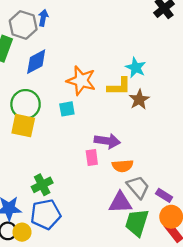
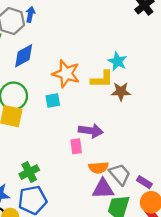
brown star: (139, 100) -> (121, 92), turned 30
orange semicircle: (123, 166) -> (99, 168), moved

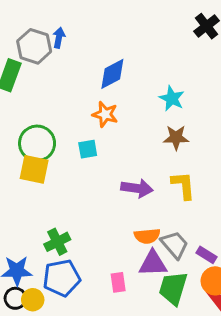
blue diamond: (24, 56) -> (112, 74), moved
orange star: (66, 74) -> (105, 114), size x0.7
yellow L-shape: (102, 79) -> (183, 185), moved, turned -95
pink rectangle: (76, 146) -> (118, 282), moved

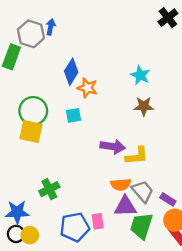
blue diamond: (112, 74) -> (71, 72), moved, turned -30
yellow L-shape: (183, 185) -> (137, 156), moved, turned 90
blue pentagon: (62, 278) -> (75, 227), moved

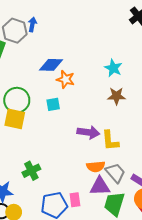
blue diamond: (71, 72) -> (51, 65), turned 60
yellow L-shape: (137, 156) -> (110, 141), turned 90

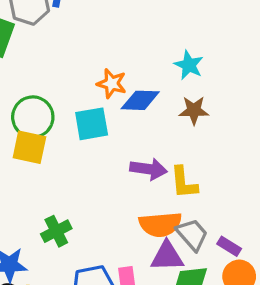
blue diamond: (51, 65) -> (140, 100), moved
cyan square: (53, 104) -> (92, 124), size x1.5
orange semicircle: (96, 167) -> (160, 224), size x1.4

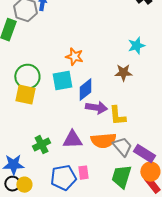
cyan star: (189, 65) -> (136, 46), moved, turned 30
blue diamond: (140, 100) -> (85, 90), moved, turned -40
purple rectangle: (229, 246) -> (144, 154), size x1.5
purple triangle: (167, 256) -> (72, 140), moved

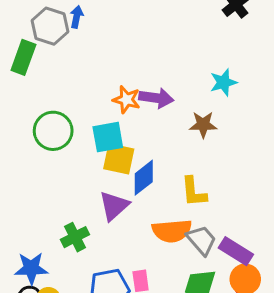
blue diamond: (85, 90) -> (144, 178), moved
yellow square: (25, 95) -> (119, 159), moved
purple arrow: (96, 108) -> (156, 98), moved
purple triangle: (72, 140) -> (114, 206), moved, turned -40

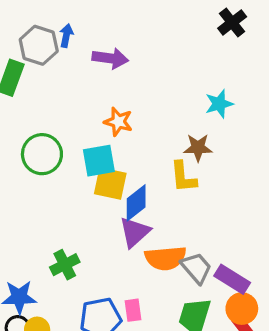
purple arrow: (156, 98) -> (110, 58), moved
yellow L-shape: (194, 192) -> (183, 177), moved
purple triangle: (114, 206) -> (135, 232), moved

